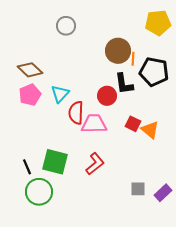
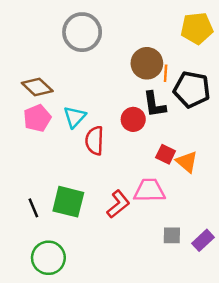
gray circle: (66, 26) -> (82, 32), size x1.6
pink trapezoid: (94, 124) -> (149, 190), moved
green circle: (39, 192) -> (48, 258), moved

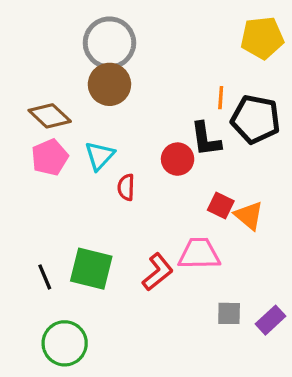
brown circle: (147, 63) -> (109, 84), moved
red semicircle: (95, 141) -> (126, 187), size x0.7

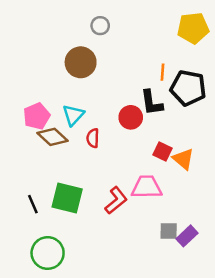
gray circle: (109, 43) -> (100, 26), moved, size x0.5
brown diamond: (50, 116) -> (52, 137), moved
purple rectangle: (271, 320) -> (187, 236), moved

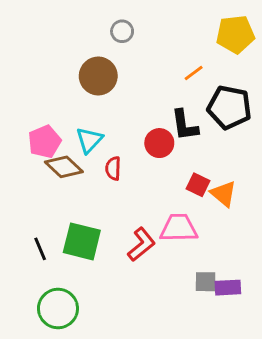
orange line: (163, 72) -> (194, 73), moved, turned 49
purple rectangle: (187, 236) -> (228, 288), turned 40

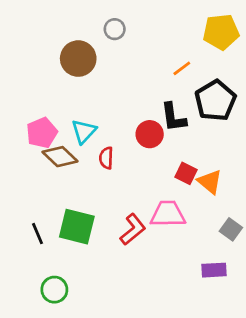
brown circle: (98, 76) -> (78, 59), moved
black pentagon: (229, 107) -> (215, 101), turned 30
gray square: (206, 282) -> (231, 229), moved, turned 35
green circle: (58, 308) -> (54, 290), size x0.7

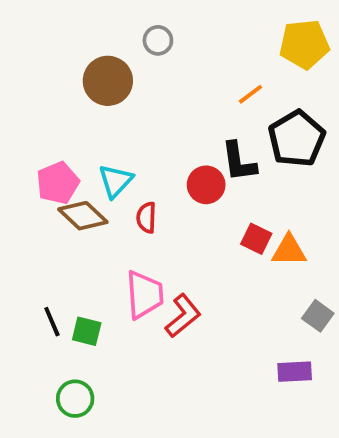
orange triangle: (210, 182) -> (289, 250), turned -40
pink trapezoid: (168, 214) -> (144, 295), moved, turned 87
green square: (77, 227) -> (87, 331), moved, size x0.6

